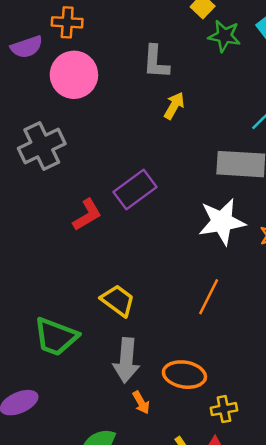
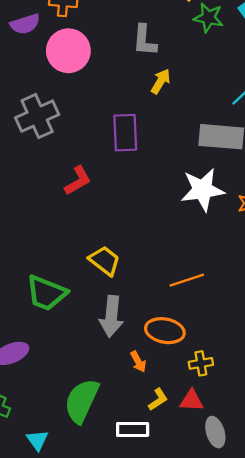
purple rectangle: (135, 190) -> (125, 133), moved, turned -57
orange line: (209, 297) -> (187, 280), moved, turned 44
orange arrow: (141, 403) -> (138, 362), moved

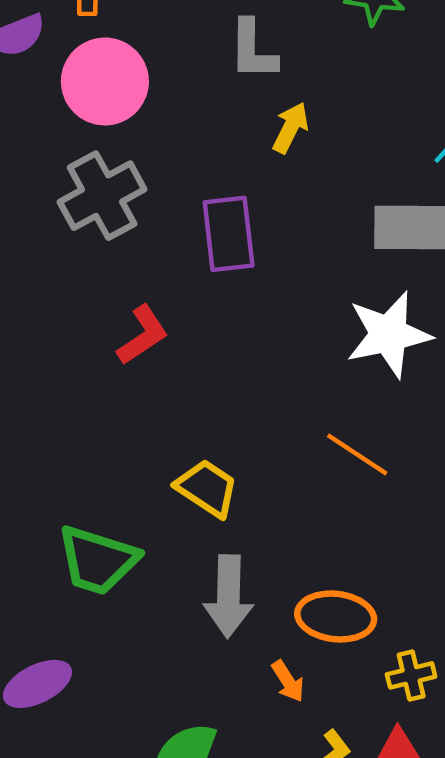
gray cross: (37, 116) -> (102, 196), moved
orange line: (187, 280) -> (357, 454), moved, turned 56

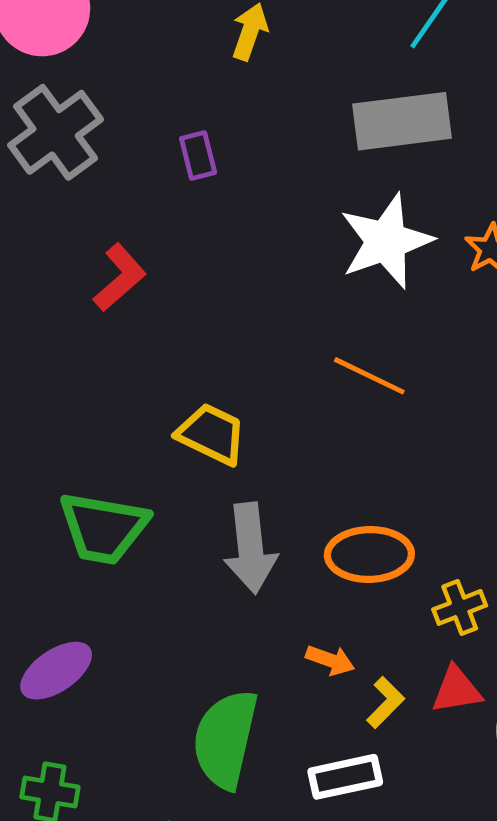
purple rectangle: (229, 234) -> (198, 155), size x0.6
orange arrow: (288, 681) -> (330, 660), moved, turned -30

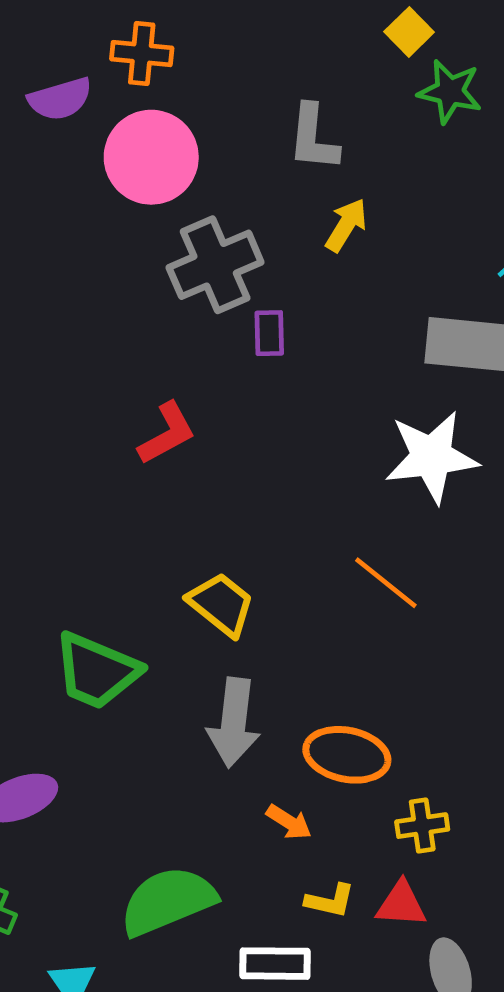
gray cross: (56, 132) -> (215, 265), moved
orange arrow: (330, 660) -> (289, 822), moved
yellow L-shape: (385, 702) -> (330, 901), turned 45
green semicircle: (225, 739) -> (168, 901), turned 42

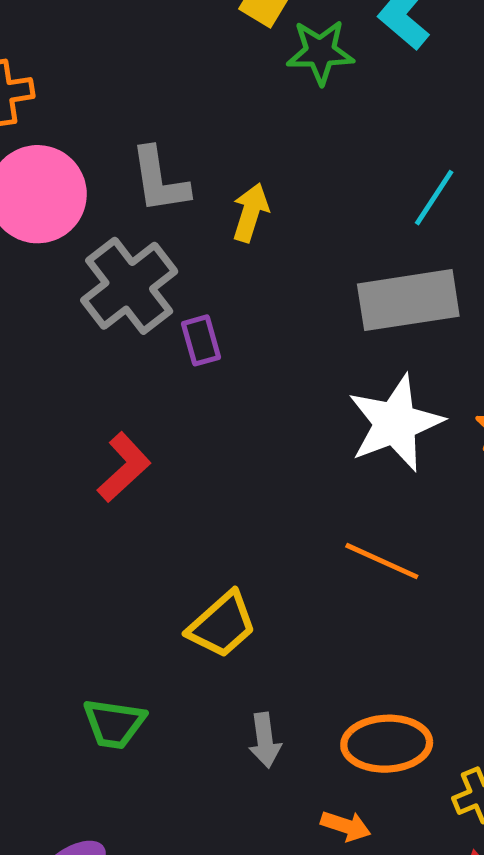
gray L-shape: (313, 138) -> (159, 180), moved
yellow trapezoid: (221, 604) -> (222, 625), turned 114
green trapezoid: (97, 671) -> (114, 724), size x0.7
gray arrow: (234, 723) -> (265, 740), size x0.6

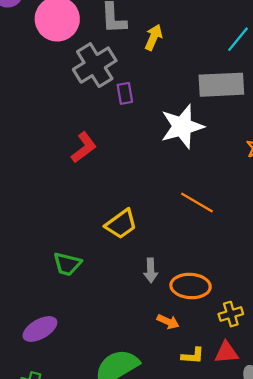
white star: (395, 423) -> (182, 126), moved
gray arrow: (265, 740) -> (151, 270), moved

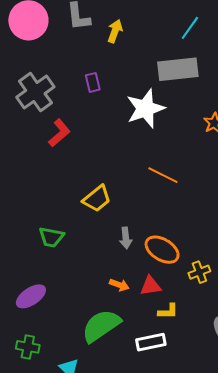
gray cross: (95, 65) -> (35, 92), moved
orange ellipse: (191, 286) -> (162, 250), turned 32
orange arrow: (168, 322) -> (119, 285), moved
red triangle: (226, 352) -> (150, 286), moved

